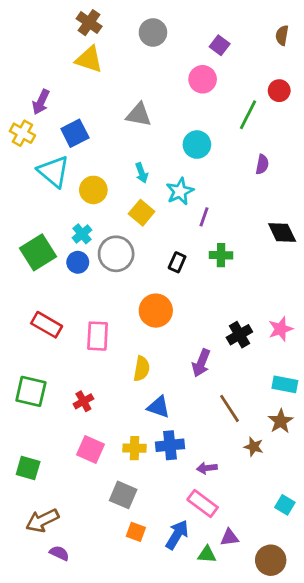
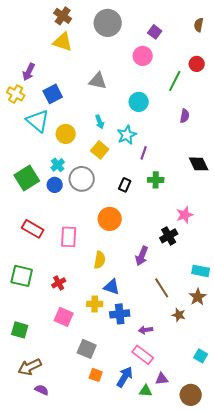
gray circle: (153, 32) -> (108, 23), size x1.4
pink star: (281, 329) -> (185, 215), moved
yellow cross: (134, 448) -> (95, 304), moved

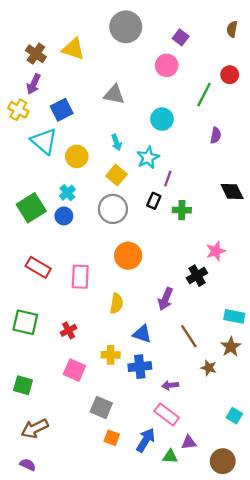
brown cross: (63, 16) -> (36, 54), moved
gray circle: (82, 179) -> (113, 209), moved
black rectangle: (125, 185) -> (154, 201), moved
blue triangle: (112, 287) -> (142, 334), moved
purple semicircle: (42, 390) -> (28, 465), moved

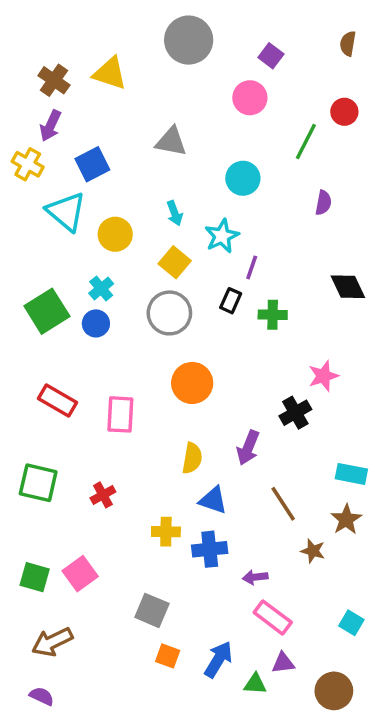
yellow semicircle: (116, 304) -> (192, 458), moved
pink square: (74, 370) -> (80, 574), moved, turned 30
pink rectangle: (167, 414) -> (273, 617), moved

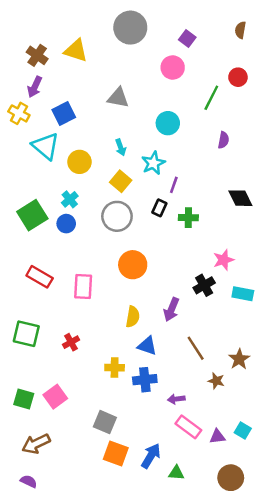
cyan rectangle: (351, 474) -> (243, 294), moved
orange square: (168, 656) -> (116, 453), size x1.5
purple triangle: (283, 663) -> (217, 437), moved

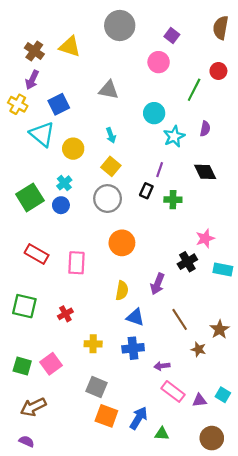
brown semicircle: (240, 30) -> (221, 28), size x1.5
cyan star: (153, 163) -> (174, 136), moved
black diamond: (240, 198) -> (205, 172), moved
yellow cross: (115, 368) -> (93, 344), moved

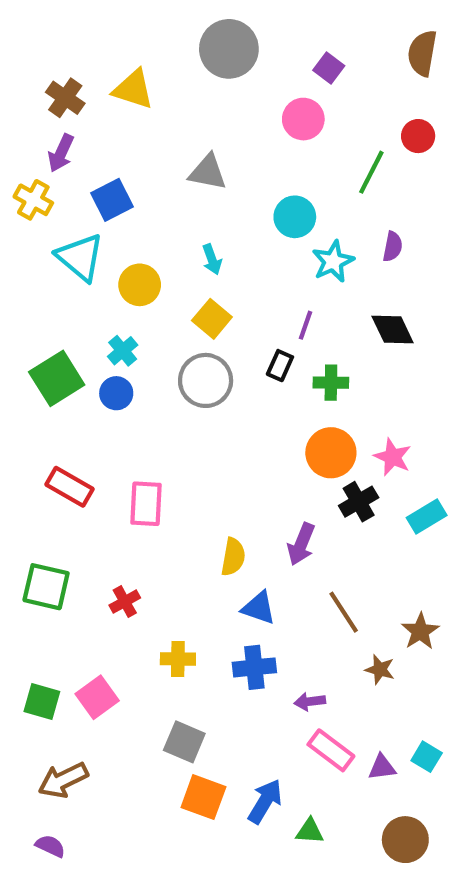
pink star: (205, 238) -> (393, 457), turned -30
orange circle: (122, 243) -> (331, 453), moved
cyan rectangle: (223, 269) -> (427, 517), turned -42

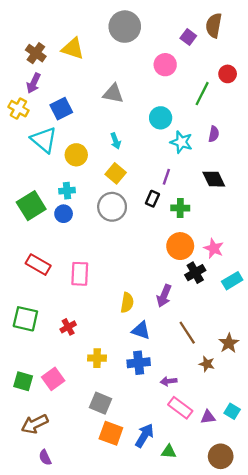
brown semicircle: (422, 53) -> (214, 25), moved
purple square: (329, 68) -> (188, 37), moved
cyan star: (333, 261) -> (181, 142), turned -30
cyan cross: (123, 351) -> (67, 191), turned 35
purple semicircle: (50, 846) -> (45, 457), moved, turned -140

